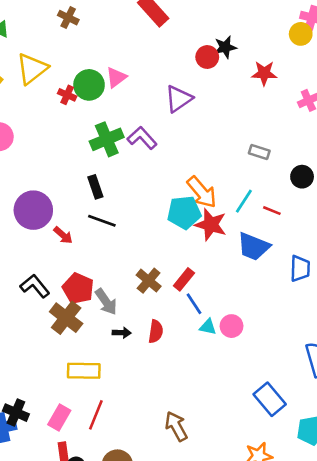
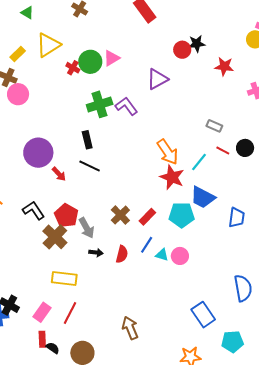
red line: (272, 211) -> (223, 151), moved
cyan pentagon: (184, 212) -> (182, 215), moved
blue line: (194, 304) -> (147, 245), moved, turned 60

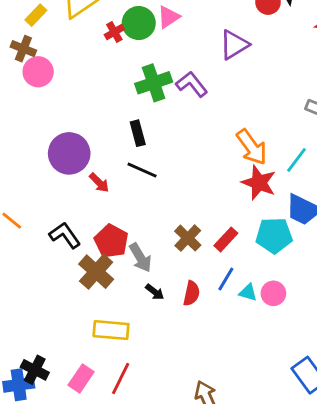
red cross: (73, 68) -> (114, 32), turned 32
black arrow: (96, 253) -> (155, 292), turned 32

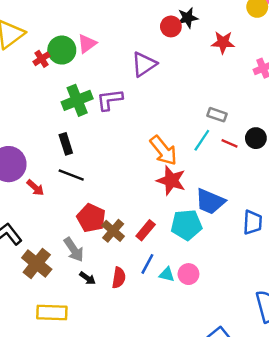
purple L-shape: (192, 84) -> (110, 100), turned -56
cyan line: (296, 160) -> (202, 140), moved
red pentagon: (111, 241) -> (91, 218), moved

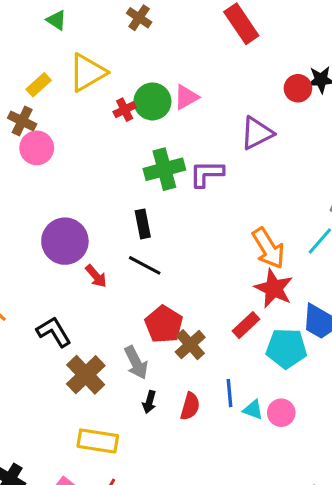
red rectangle: (146, 230) -> (246, 325), moved
blue line: (147, 264) -> (229, 393), turned -40
black arrow: (87, 278) -> (149, 402), turned 63

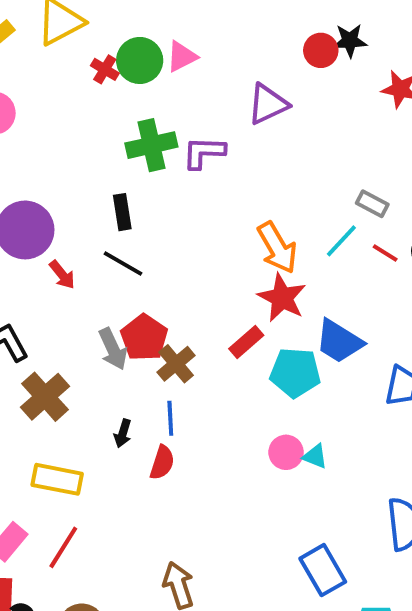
red cross: (125, 110) -> (105, 69), turned -35
gray arrow: (136, 363) -> (113, 349), moved
blue line: (229, 393) -> (170, 418), moved
red semicircle: (190, 406) -> (162, 463), moved
cyan triangle: (253, 410) -> (315, 456), moved

